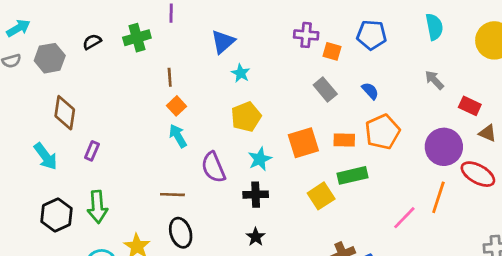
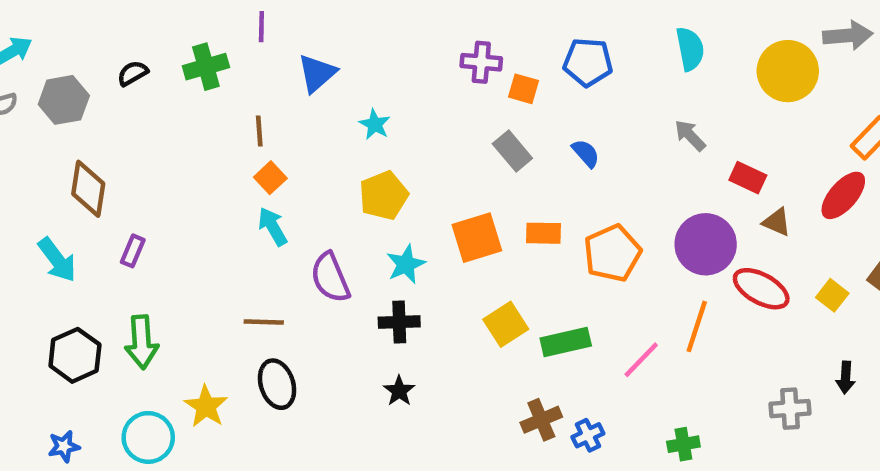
blue triangle: (223, 42) -> (317, 73), moved
orange pentagon: (382, 132) -> (612, 253), moved
green rectangle: (352, 175) -> (566, 342), moved

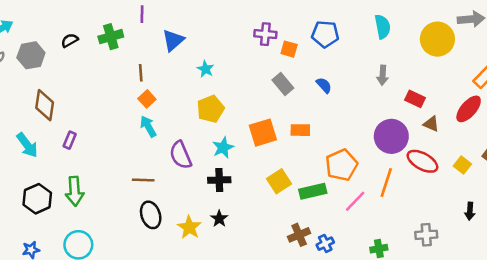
gray arrow: (690, 135) -> (383, 75), turned -132
orange pentagon: (612, 253) -> (341, 165), moved
yellow star: (206, 406) -> (189, 227), moved
gray cross: (790, 409) -> (426, 235), moved

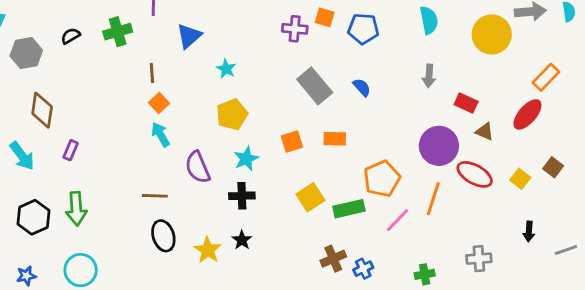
orange square: (289, 49) -> (325, 17), moved
gray rectangle: (283, 84) -> (315, 86), size x1.4
orange square: (263, 133) -> (292, 142), size x0.7

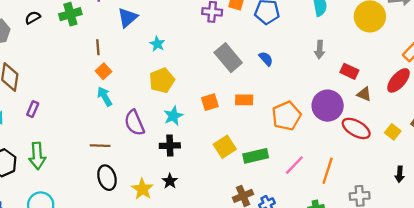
orange pentagon: (382, 179) -> (286, 116), moved
orange line: (433, 199) -> (328, 171), moved

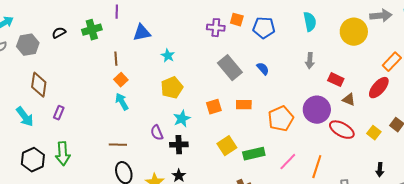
blue triangle: (128, 18) -> (142, 33), turned 30
purple semicircle: (134, 123) -> (157, 133), moved, size x0.7

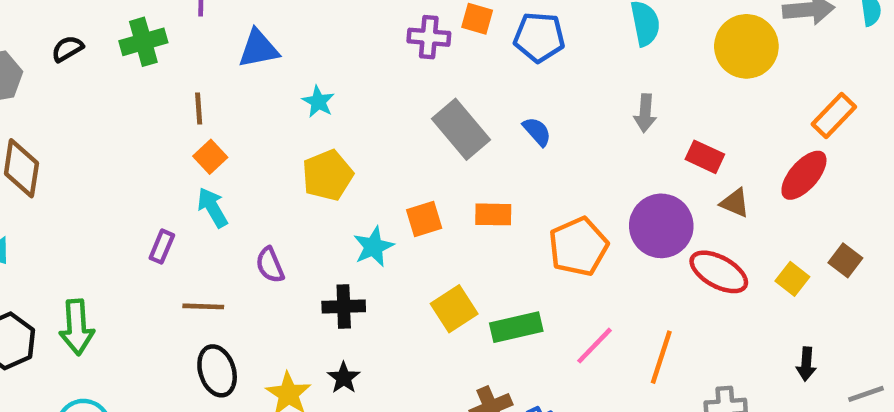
purple rectangle: (59, 113) -> (162, 247), moved
cyan star: (182, 119) -> (374, 247), moved
purple semicircle: (157, 133) -> (270, 265), moved

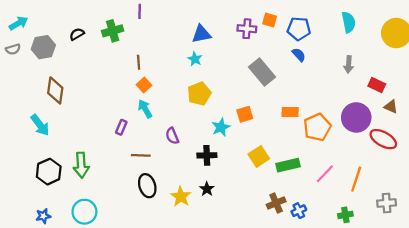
blue triangle: (258, 49) -> (201, 34), moved
blue semicircle: (537, 132) -> (299, 55), moved
orange rectangle: (493, 214) -> (290, 112), moved

